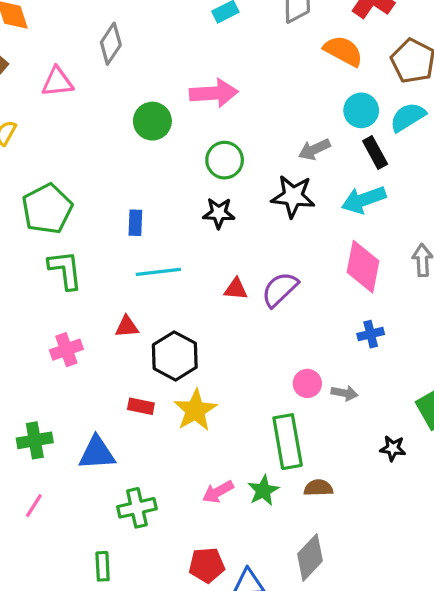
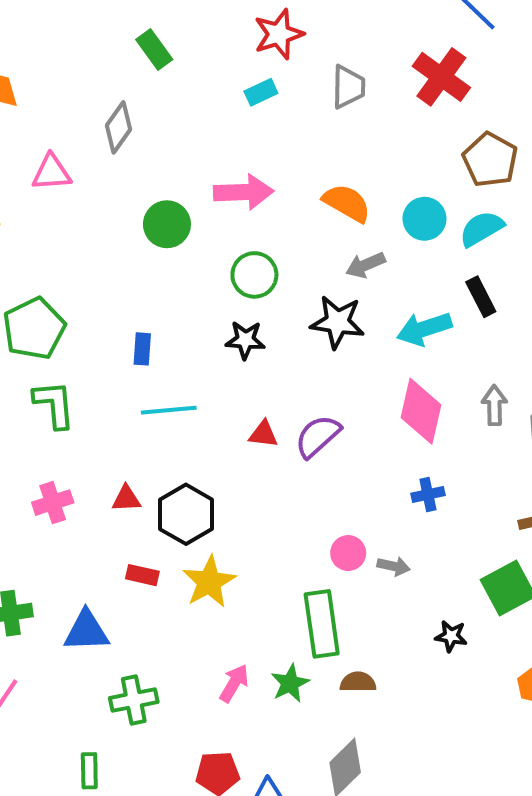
orange semicircle: (343, 51) -> (347, 203), moved
black rectangle: (375, 153) -> (481, 297), moved
red triangle: (127, 327) -> (126, 499), moved
pink arrow: (218, 492) -> (234, 683), turned 148

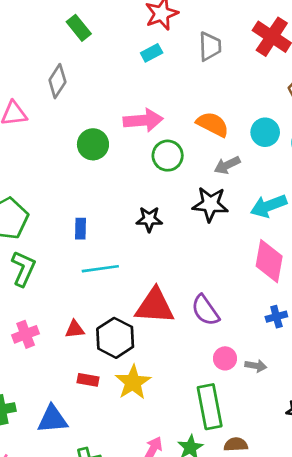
green circle: (254, 275) -> (168, 156), moved
green L-shape: (54, 404) -> (23, 269), turned 32
red triangle: (263, 434) -> (155, 306), moved, size x2.0
purple semicircle: (318, 436) -> (205, 310), moved, turned -80

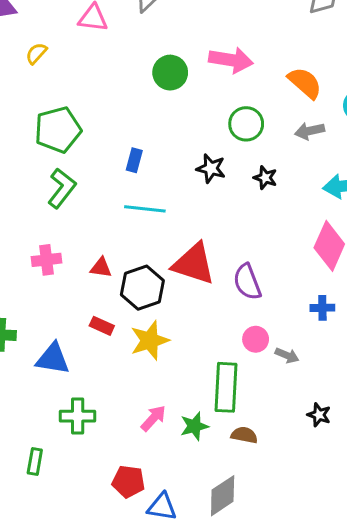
green circle: (168, 156) -> (246, 124), moved
black star: (210, 204) -> (265, 178), moved, size x0.6

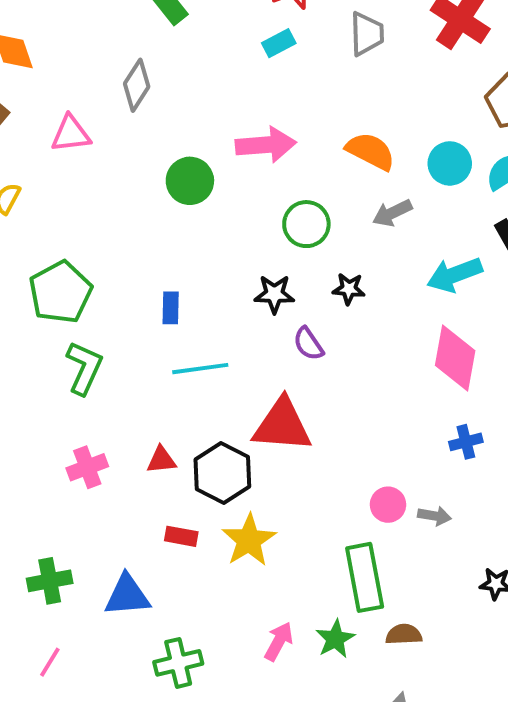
purple semicircle: (247, 282) -> (308, 344), moved, size x0.7

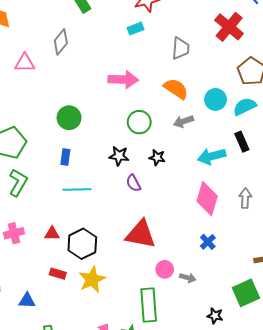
gray trapezoid: (367, 34) -> (181, 48), moved
green circle: (190, 181) -> (69, 118), moved
red triangle: (282, 425) -> (141, 234), moved
blue cross: (466, 442) -> (208, 242), turned -35
blue triangle: (127, 595) -> (27, 301), size x0.7

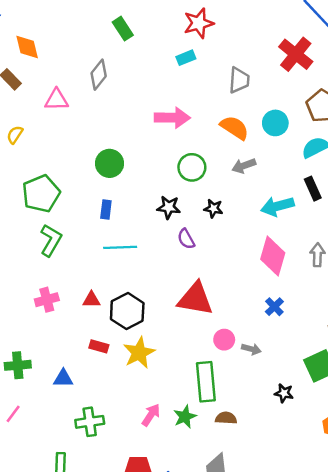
cyan circle: (216, 99) -> (275, 123), moved

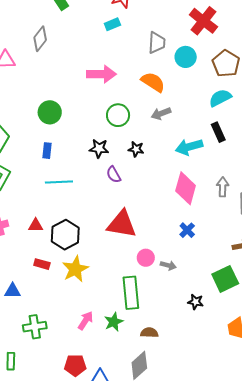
cyan circle: (275, 123) -> (186, 57), moved
brown semicircle: (226, 418) -> (149, 333), moved

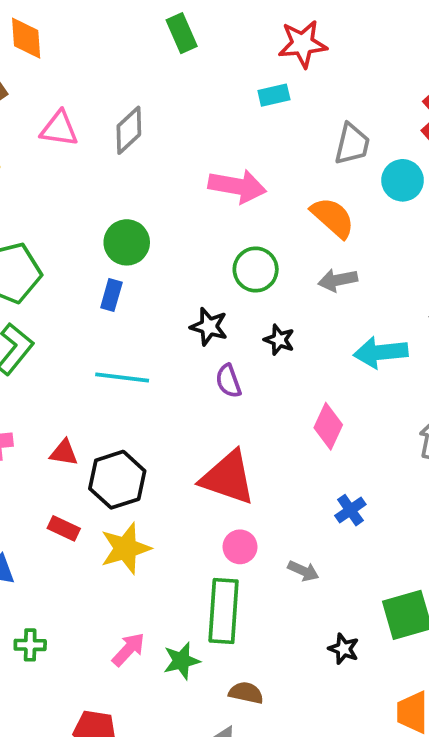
gray diamond: (40, 39) -> (129, 130), moved
blue rectangle: (47, 151) -> (111, 295), moved
pink diamond: (186, 188) -> (328, 426), moved, size x0.7
pink circle: (146, 258) -> (240, 547), moved
green cross: (35, 327) -> (30, 645), size x0.7

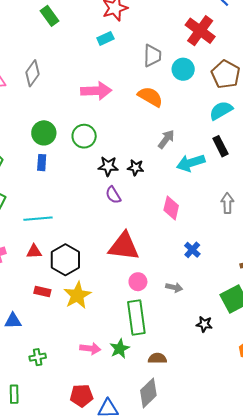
green circle: (256, 269) -> (84, 136), moved
gray arrow: (338, 280) -> (166, 139), moved, turned 150
black star: (209, 327) -> (108, 166), moved
cyan line: (122, 378) -> (38, 219), moved
pink arrow: (128, 649) -> (90, 349), turned 66

